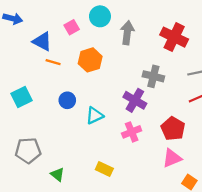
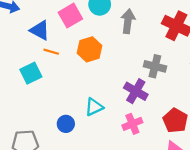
pink square: (72, 27) -> (70, 16), size x1.5
cyan square: (21, 97) -> (31, 73), moved
blue circle: (67, 100) -> (66, 124), moved

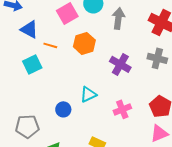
blue triangle: (40, 30) -> (29, 29), moved
gray cross: (155, 66) -> (157, 58), moved
purple cross: (136, 91) -> (120, 64), moved

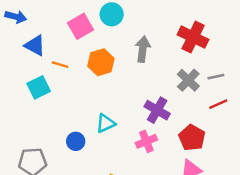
gray arrow: (118, 18) -> (143, 49), moved
gray cross: (157, 58) -> (188, 80), turned 30
purple cross: (120, 64) -> (157, 110), moved

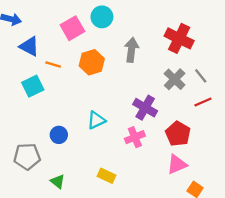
gray line: (216, 77) -> (201, 76), turned 63
blue circle: (76, 141) -> (59, 135), moved

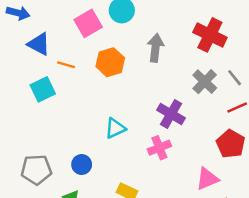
red pentagon: (178, 134) -> (231, 144), moved
blue circle: (59, 135) -> (82, 165), moved

